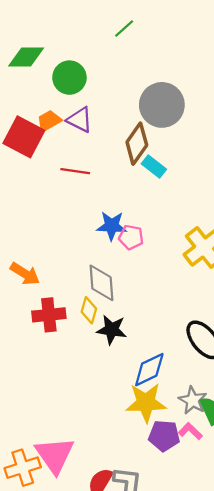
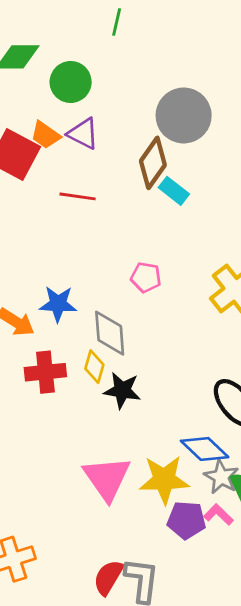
green line: (124, 29) -> (117, 22), moved, turned -35
orange trapezoid: (49, 121) -> (45, 135), turned -115
blue star: (112, 226) -> (58, 304), moved
blue diamond: (149, 370) -> (205, 449), moved, turned 69
pink triangle: (55, 455) -> (107, 478), moved

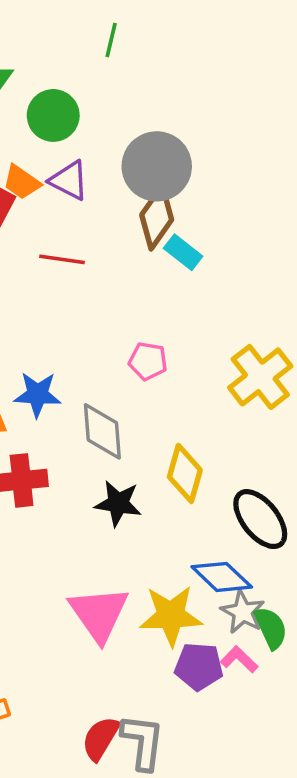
gray circle: (184, 115) -> (157, 166), moved
yellow diamond: (94, 367) -> (185, 473), moved, size x1.4

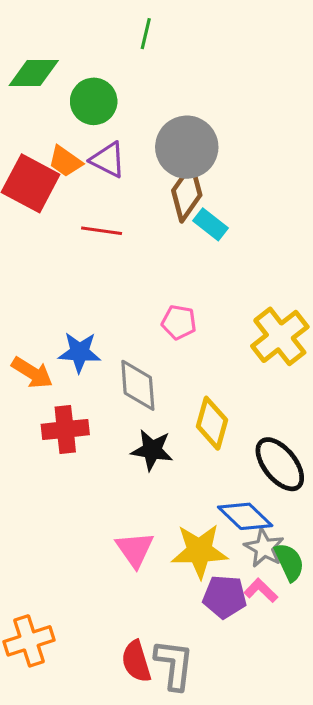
pink triangle: (99, 614) -> (135, 549), size x0.7
red semicircle: (101, 738) -> (136, 661), turned -48

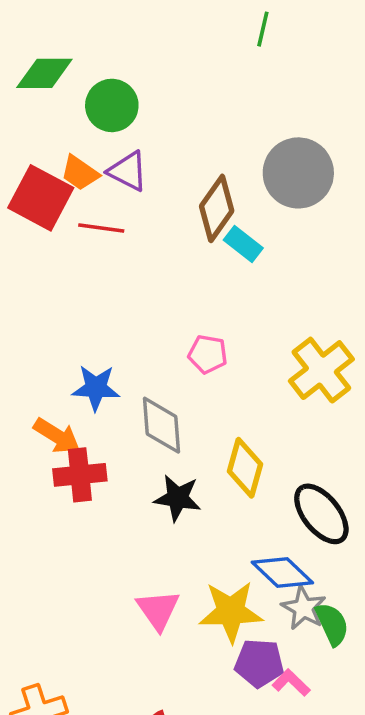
green line: (146, 34) -> (263, 29), moved
gray circle: (187, 147) -> (298, 173), moved
red line: (102, 231) -> (101, 228), moved
orange arrow: (32, 373) -> (57, 436), moved
pink L-shape: (261, 590) -> (291, 683), moved

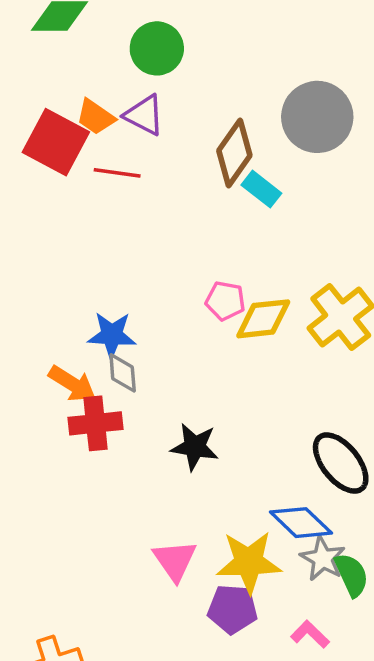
green circle: (112, 105) -> (157, 48), moved
gray diamond: (162, 425) -> (123, 373), moved, size x0.7
yellow diamond: (245, 468) -> (263, 319), moved, turned 68
purple pentagon: (259, 663) -> (233, 609), moved

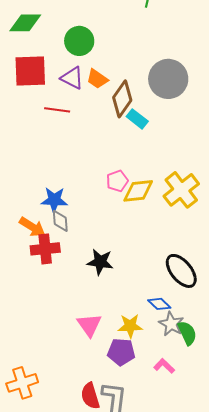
orange trapezoid: (96, 117) -> (97, 79), moved
red square: (56, 142) -> (30, 71), moved, turned -30
pink pentagon: (225, 301) -> (117, 181), turned -30
blue diamond: (301, 523) -> (159, 304), size x0.7
yellow star: (249, 562) -> (130, 326), size x0.7

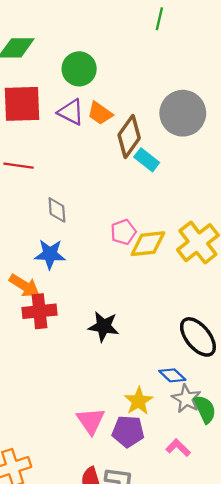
red line: (57, 110) -> (18, 166), moved
gray diamond: (60, 221) -> (57, 210), moved
pink triangle: (89, 325) -> (91, 421), moved
yellow star: (130, 326) -> (139, 401), turned -30

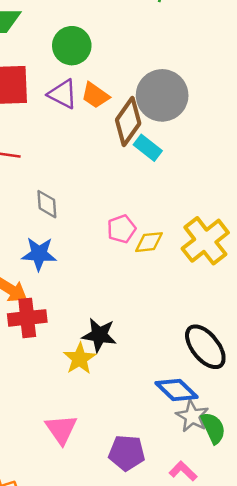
gray circle: (183, 113) -> (162, 95), moved
yellow diamond: (148, 244) -> (149, 242), size x0.7
blue diamond: (172, 375) -> (177, 390), size x1.4
yellow star: (139, 401) -> (80, 359), moved
pink triangle: (91, 421) -> (61, 429), moved

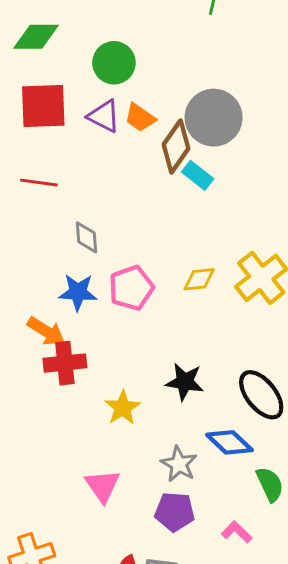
pink pentagon: (122, 229) -> (131, 288), moved, size x1.4
black star: (99, 335) -> (185, 382), moved
gray star: (192, 416) -> (179, 464), moved

